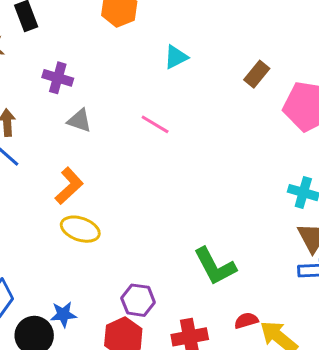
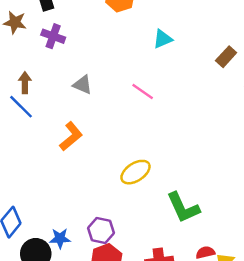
purple cross: (58, 78) -> (53, 36), moved
yellow ellipse: (80, 229) -> (135, 172), moved, turned -56
purple hexagon: (138, 300) -> (101, 231), moved

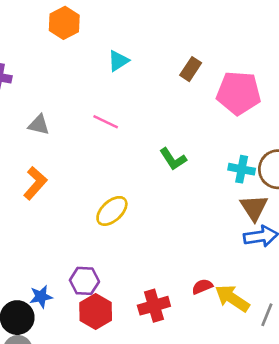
green L-shape: (183, 208) -> (173, 159), moved, size x0.7

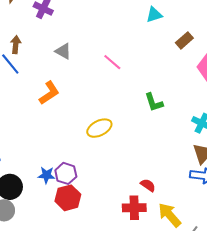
cyan triangle: (118, 61) -> (154, 15), moved
red semicircle: (202, 287) -> (148, 185), moved, turned 42
blue star: (41, 297) -> (46, 175), moved
red cross: (154, 306) -> (134, 208), moved

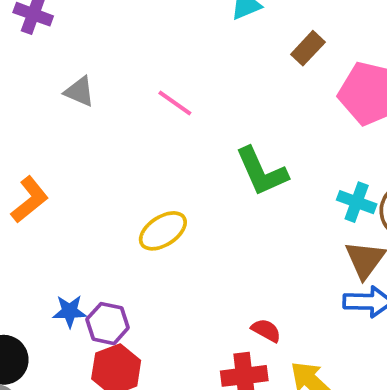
orange L-shape: (49, 93) -> (30, 200), moved
green L-shape: (154, 102) -> (262, 172), size x1.4
blue star: (46, 175) -> (70, 311), moved

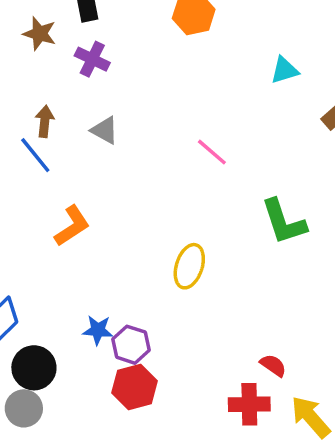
gray triangle: (79, 92) -> (105, 130), moved
yellow ellipse: (163, 231) -> (189, 266), turned -45

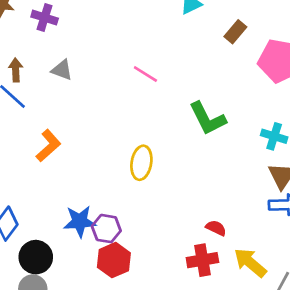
blue star: (98, 330) -> (80, 221), size x1.4

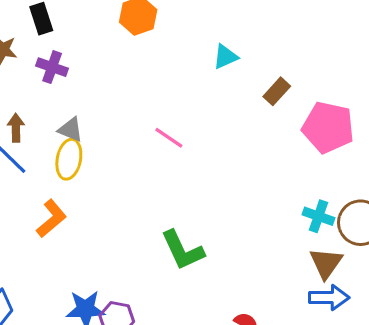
green L-shape: (208, 118) -> (183, 250), moved
yellow ellipse: (141, 163) -> (69, 159), moved

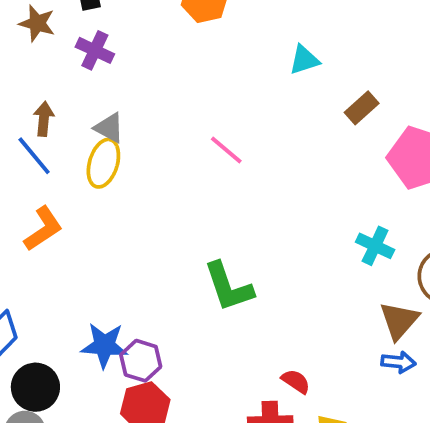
cyan cross: (318, 216) -> (375, 246), moved
orange L-shape: (51, 218) -> (43, 229), moved
blue arrow: (329, 298) -> (398, 362), size x0.7

